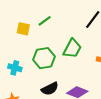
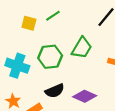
cyan cross: (15, 68) -> (17, 66), size x1.5

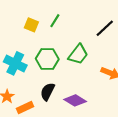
green line: (53, 16) -> (55, 21), turned -32
black semicircle: (55, 91) -> (47, 92), turned 132

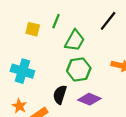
green trapezoid: (78, 54) -> (75, 40), moved
green hexagon: (47, 59) -> (79, 70), moved

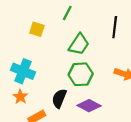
green line: (56, 21) -> (67, 13), moved
black line: (108, 21) -> (115, 27), turned -36
orange star: (19, 106) -> (20, 97), moved

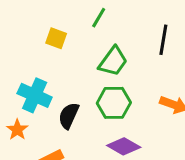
orange star: (20, 97) -> (17, 130), moved
black semicircle: (59, 98) -> (69, 116), moved

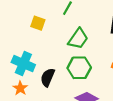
orange star: (17, 130) -> (20, 88), moved

